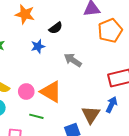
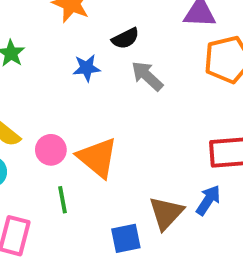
gray arrow: (73, 60) -> (147, 76), moved
green line: (36, 116) -> (62, 200), turned 56

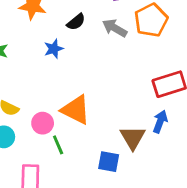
gray arrow: (147, 76) -> (115, 28), moved
pink circle: (51, 150) -> (43, 123), moved
blue square: (126, 238) -> (109, 162), turned 35

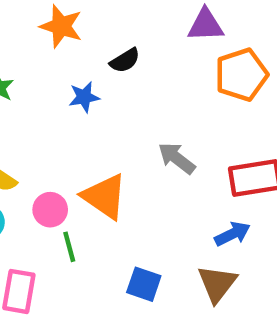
gray arrow: (115, 28) -> (177, 158), moved
blue arrow: (160, 122) -> (232, 234), turned 35
brown triangle: (133, 137) -> (217, 284), moved

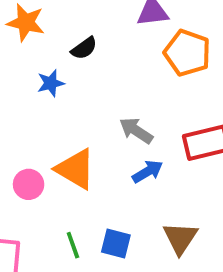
orange pentagon: (241, 75) -> (187, 53), turned -30
blue arrow: (232, 234) -> (148, 172), moved
green line: (69, 247) -> (73, 245), moved

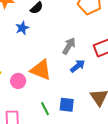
gray arrow: (136, 131) -> (69, 46), turned 96

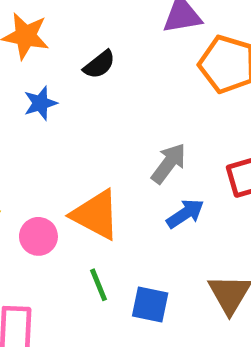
blue star: (22, 28) -> (40, 103), moved
green line: (45, 109) -> (99, 285), moved

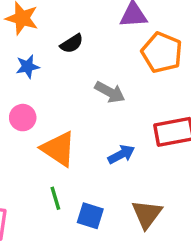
gray arrow: (169, 163) -> (110, 92), moved, turned 76
pink circle: (38, 236) -> (23, 118), moved

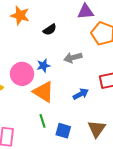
blue star: (28, 67) -> (43, 66), moved
gray arrow: (110, 92) -> (73, 58), turned 138
pink circle: (23, 118) -> (22, 74), size x1.5

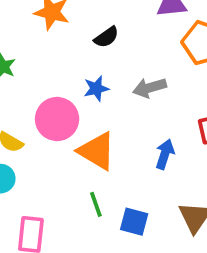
blue star: (43, 66) -> (96, 88), moved
blue arrow: (81, 94) -> (165, 154), turned -42

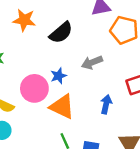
black semicircle: (106, 37) -> (61, 33), size x1.5
blue star: (96, 88) -> (58, 76), moved

